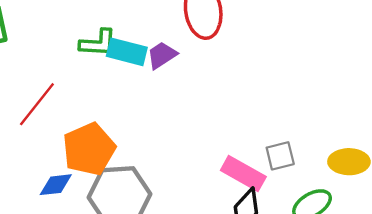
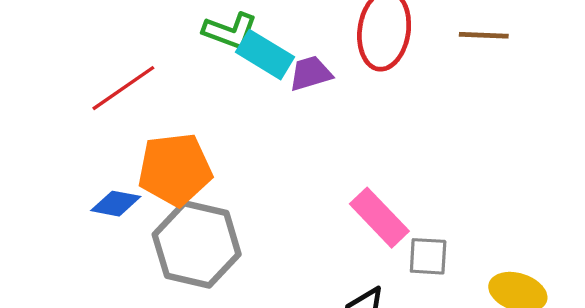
pink rectangle: (243, 173) -> (379, 218), moved

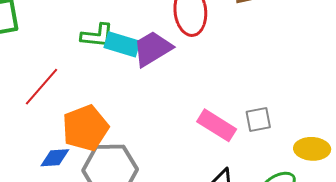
purple trapezoid: (311, 73) -> (153, 49), size x1.5
gray square: (428, 256) -> (258, 120), moved

